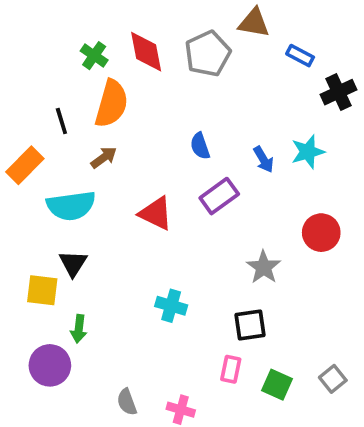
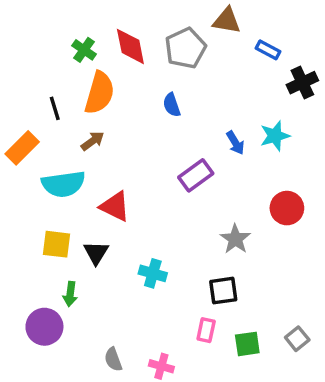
blue semicircle: (200, 146) -> (172, 105), moved
red triangle: (156, 213) -> (115, 206), moved
black triangle: (73, 263) -> (96, 253), moved
yellow square: (42, 290) -> (56, 244), moved
green square: (277, 385) -> (247, 344), turned -32

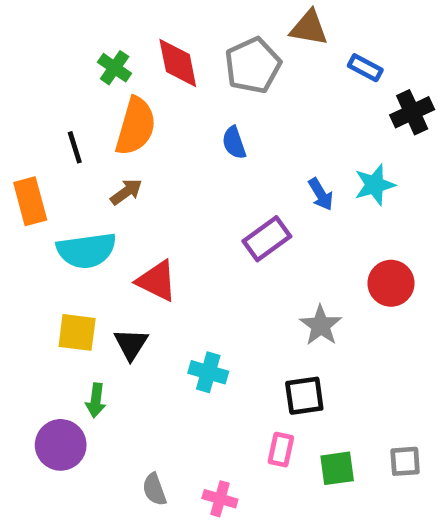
orange rectangle: (22, 148) -> (30, 201), turned -60
gray square: (297, 339) -> (405, 461), turned 35

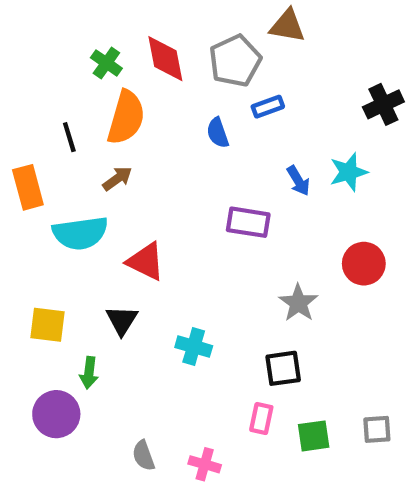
blue rectangle: (365, 68) -> (268, 107), moved, turned -48
purple rectangle: (267, 239) -> (248, 222), turned 45
yellow square: (77, 332) -> (48, 325), moved

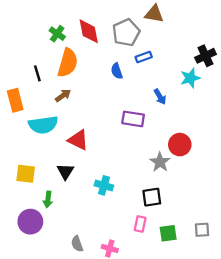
cyan star: (349, 172) -> (190, 78), moved
red circle: (364, 264) -> (180, 145), moved

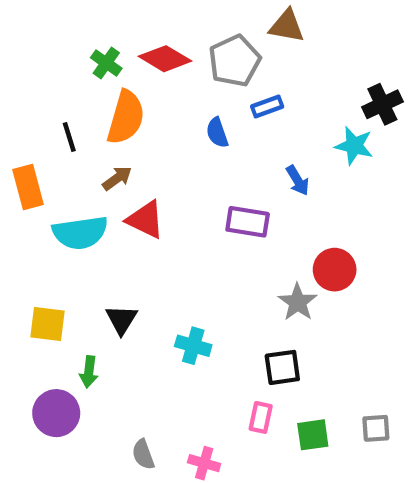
red diamond: (89, 31) -> (165, 59), turned -48
cyan star: (190, 78) -> (354, 146), turned 30
red triangle: (78, 140) -> (145, 220), moved

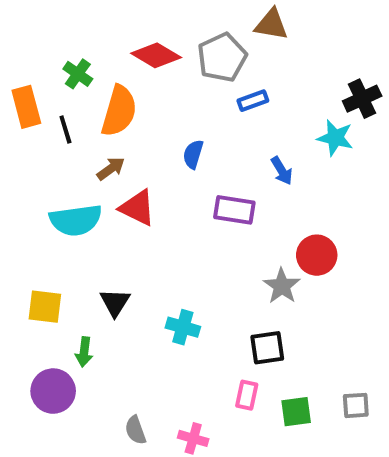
green cross: (106, 63) -> (78, 74), moved
blue semicircle: (217, 133) -> (193, 154), moved, turned 36
orange rectangle: (28, 187) -> (26, 107), moved

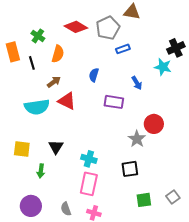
orange semicircle: (119, 111) -> (58, 54), size x0.7
purple circle: (53, 391) -> (31, 206), moved
pink rectangle: (247, 395) -> (89, 184), moved, size x1.6
gray square: (356, 405) -> (173, 197), turned -32

